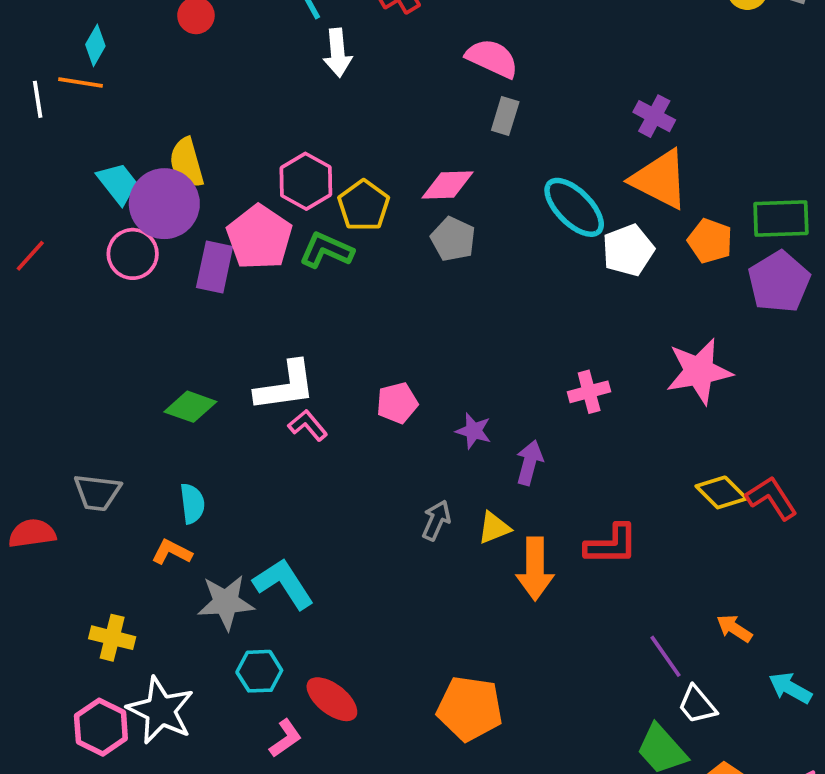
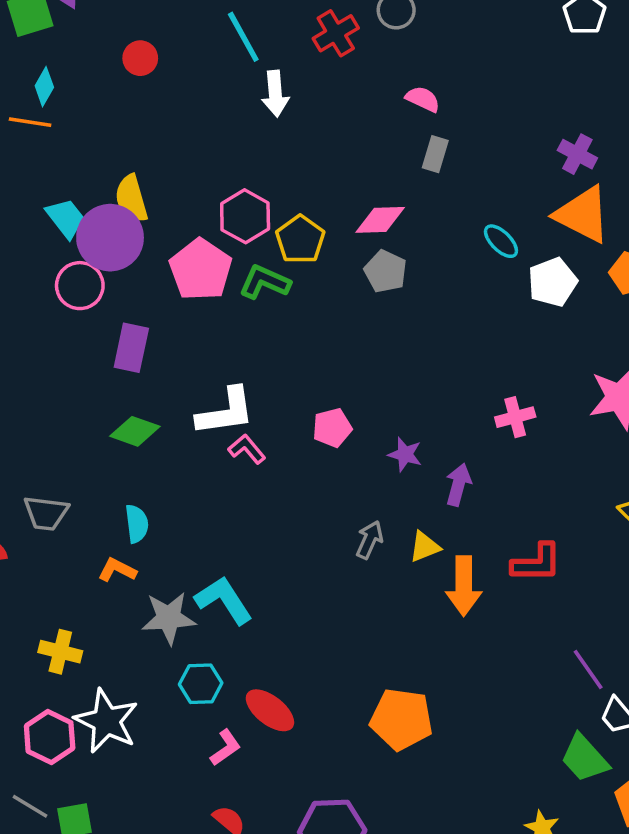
pink semicircle: (492, 58) -> (423, 99), size x0.7
cyan ellipse: (574, 207) -> (501, 241), size x0.6
purple rectangle: (215, 267) -> (131, 348), moved

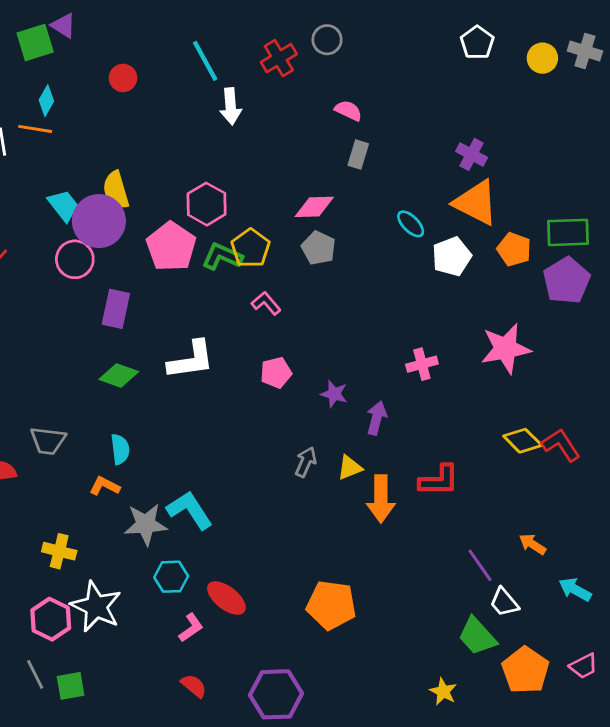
yellow pentagon: (300, 239) -> (251, 248), moved
pink L-shape: (247, 449) -> (266, 303), moved
gray line: (30, 806) -> (35, 674), turned 32

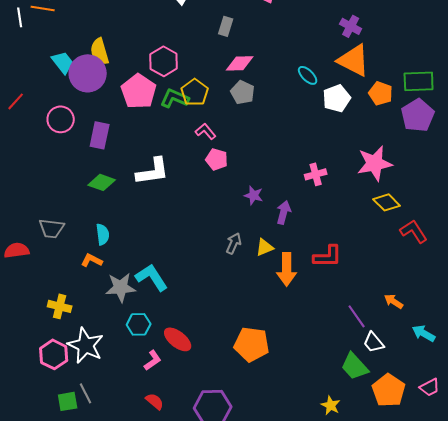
gray rectangle: (358, 154) -> (226, 26), moved
pink circle: (75, 259) -> (61, 119), moved
pink pentagon: (276, 373) -> (217, 159), moved, turned 30
yellow diamond: (523, 441) -> (387, 202), moved
gray line: (35, 674) -> (86, 393), moved

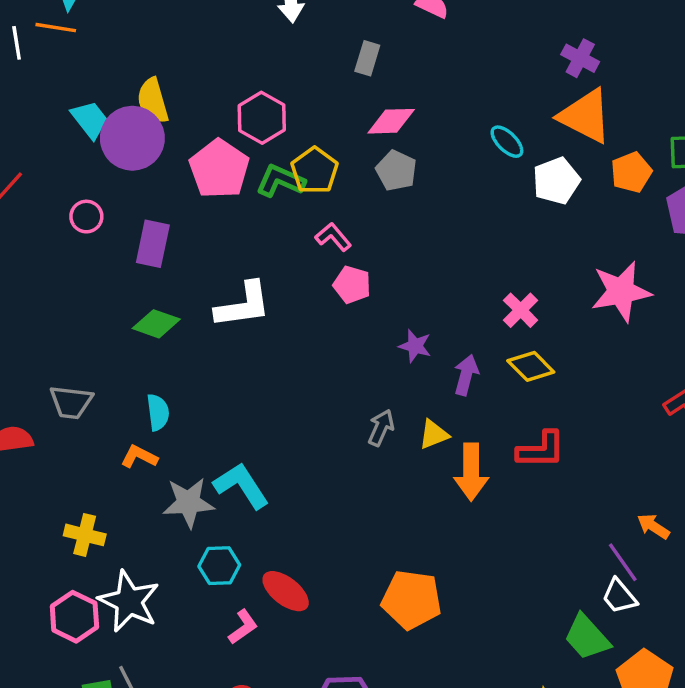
orange pentagon: (381, 93) -> (631, 172), turned 30
pink circle: (61, 119) -> (86, 217), size x0.7
pink cross: (316, 174) -> (521, 310), turned -30
yellow diamond: (387, 202) -> (531, 366), moved
purple line: (357, 316) -> (623, 562), moved

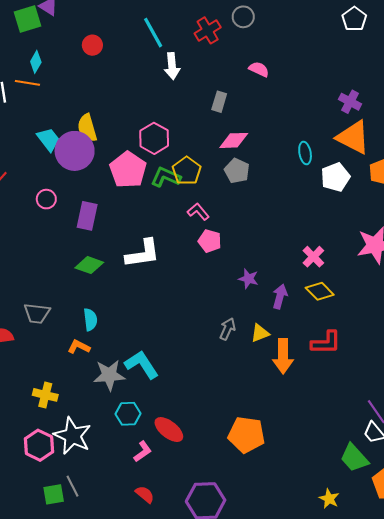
cyan ellipse: (507, 142) -> (305, 153), turned 35

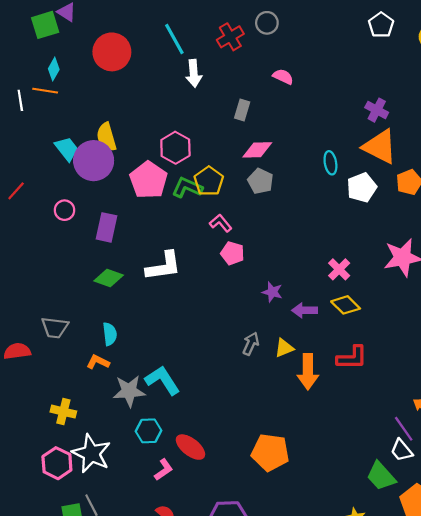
red circle: (92, 45) -> (112, 52), size x1.8
purple arrow: (280, 296) -> (305, 310), turned -105

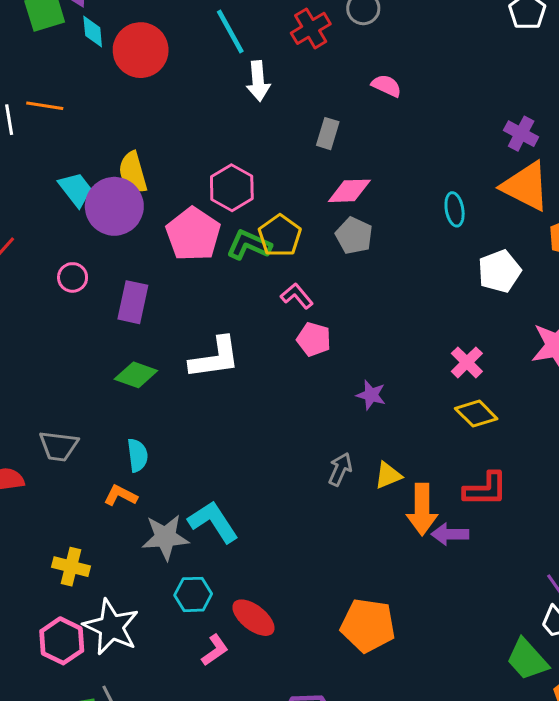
cyan diamond: (54, 69) -> (93, 32), moved, turned -35
white pentagon: (362, 188) -> (499, 271), moved
purple arrow: (305, 310) -> (450, 534), moved

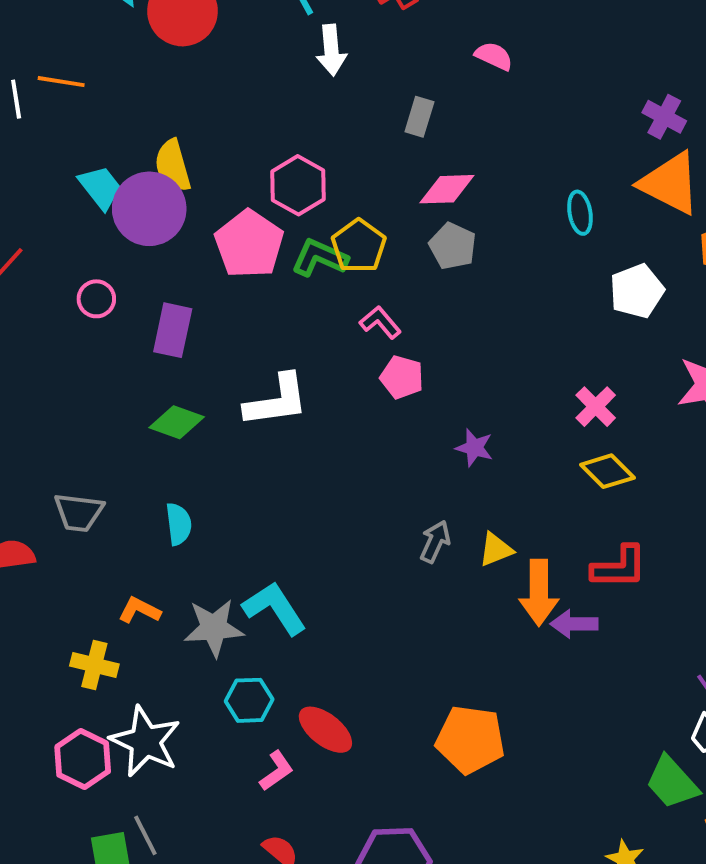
orange L-shape: (120, 495) -> (139, 610), moved

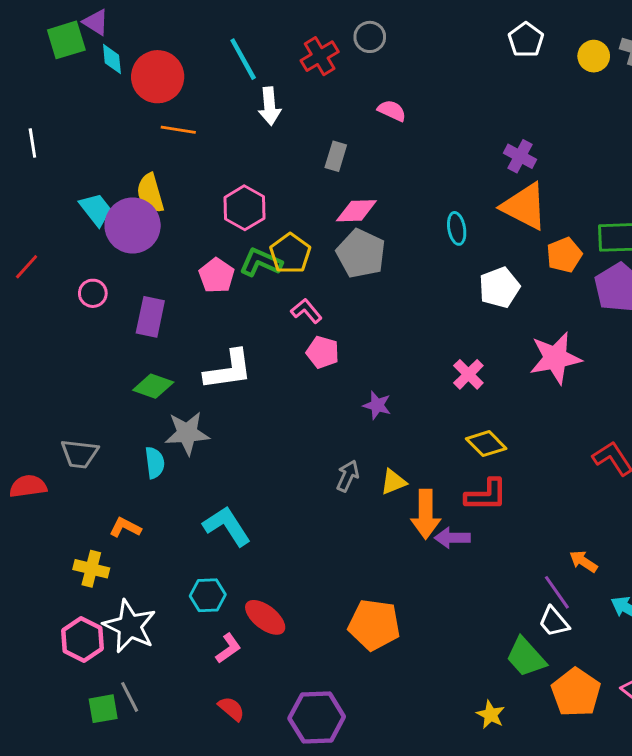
orange line: (61, 82) -> (178, 130), moved
pink pentagon: (249, 244) -> (217, 276), moved, size x0.7
gray pentagon: (453, 246) -> (361, 253), size x1.4
yellow diamond: (607, 471) -> (486, 444), moved
gray star: (214, 628) -> (187, 433), moved

